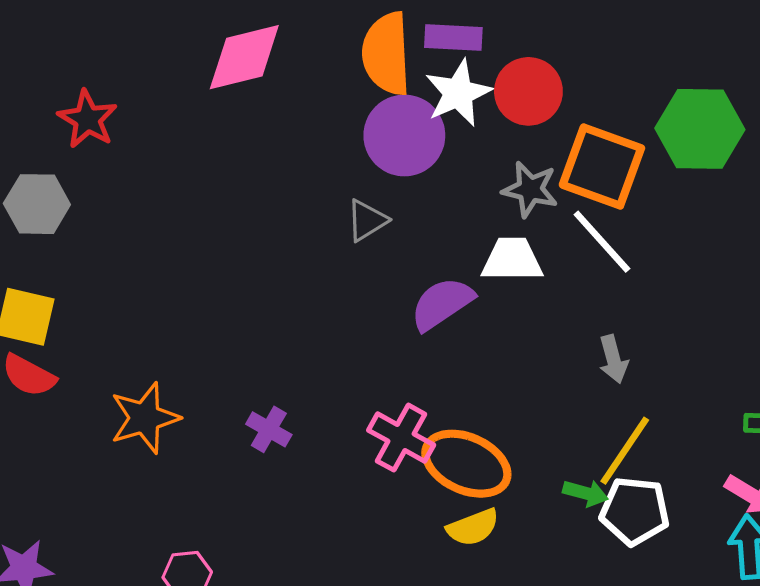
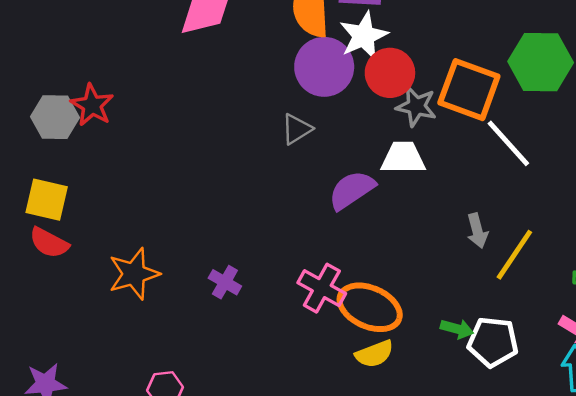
red circle: (528, 91) -> (390, 73), moved
red star: (88, 119) -> (92, 105), moved
white line: (602, 242) -> (508, 143), moved
yellow line: (625, 451) -> (514, 255), moved

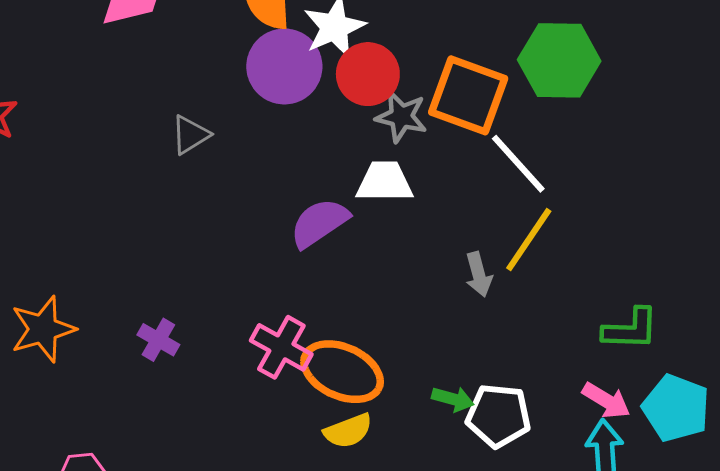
gray triangle: (297, 129) -> (190, 135), moved
yellow line: (514, 255) -> (529, 240), moved

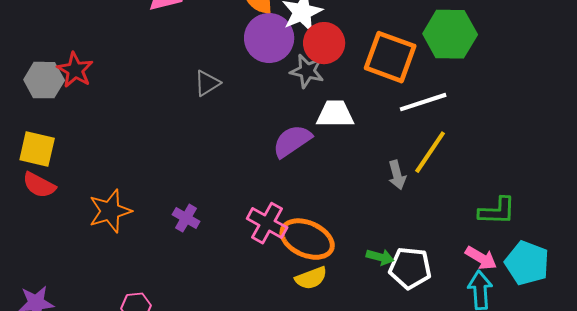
gray star: (401, 117) -> (307, 71), moved
white line: (518, 164) -> (423, 102), turned -66

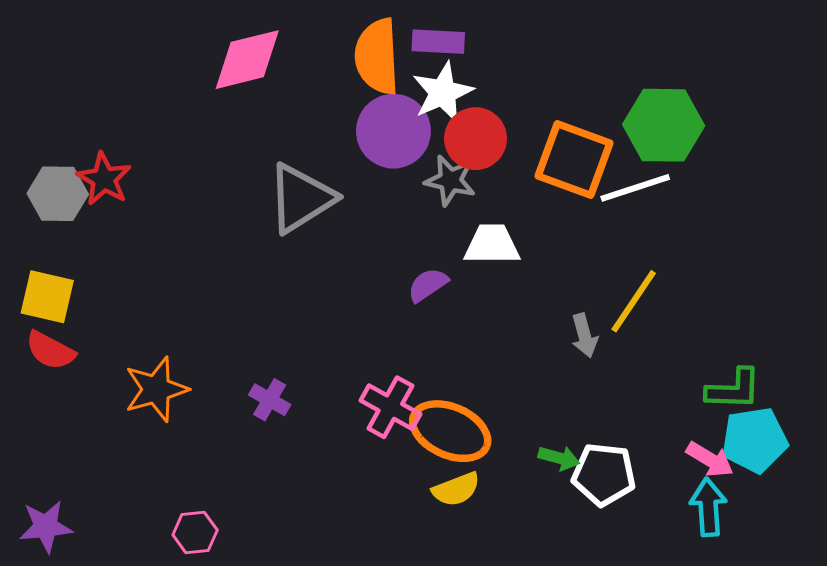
gray triangle: (207, 83) -> (301, 198), size x1.8
white line: (423, 102) -> (635, 188), moved
purple semicircle: (292, 141) -> (428, 285), size x0.7
cyan pentagon: (527, 263) -> (755, 440), moved, turned -30

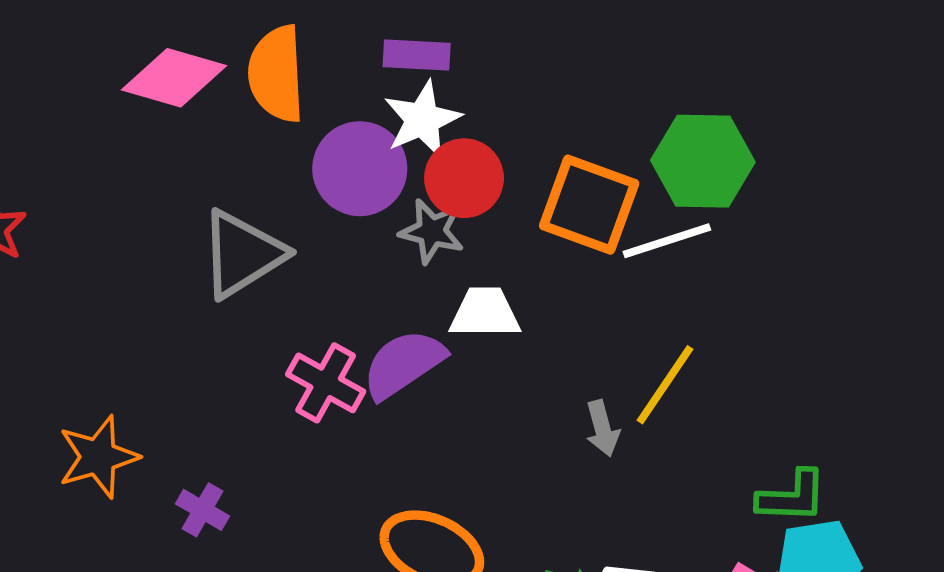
orange semicircle: (377, 57) -> (276, 74), moved
pink diamond: (247, 60) -> (174, 78), turned 30
purple semicircle: (428, 285) -> (403, 364), size x1.6
orange star: (156, 389) -> (98, 457), moved
pink cross: (390, 407) -> (326, 383), moved

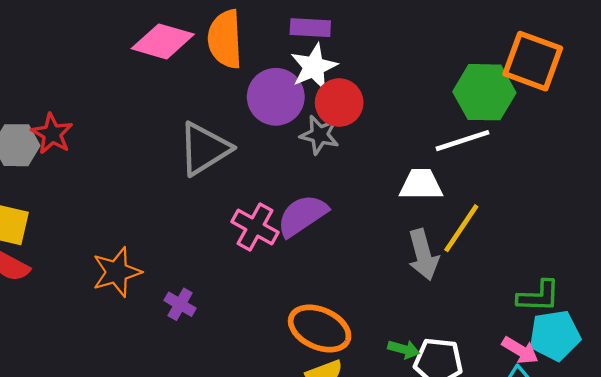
orange square: (589, 205) -> (533, 61), moved
white trapezoid: (485, 313) -> (421, 184), moved
gray arrow: (602, 428) -> (423, 255), size x1.5

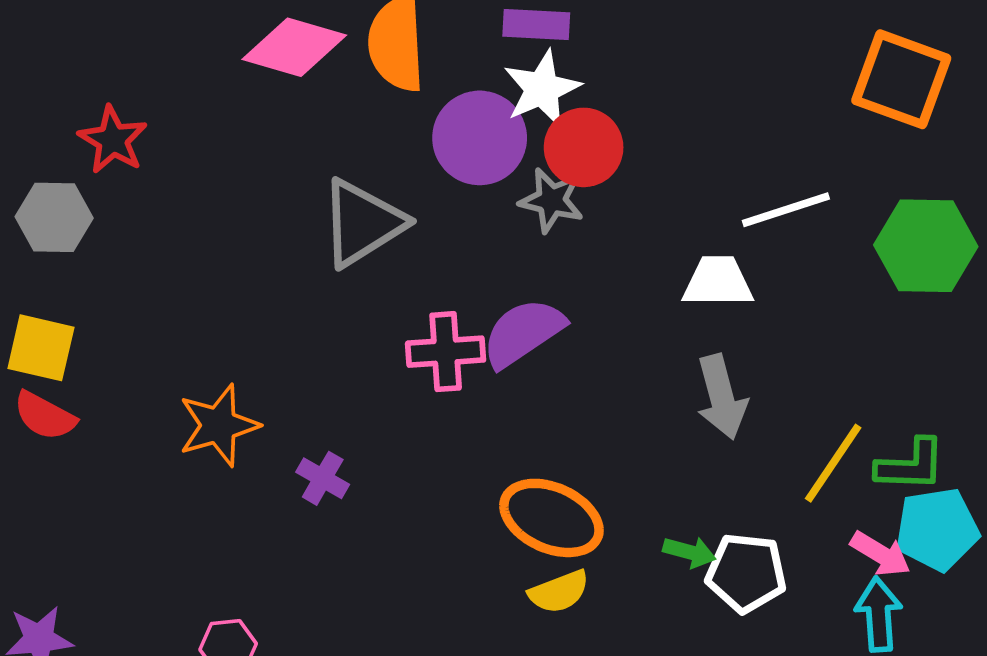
green hexagon: (484, 92) -> (926, 246), moved
red star: (52, 134) -> (113, 140), moved
pink cross: (255, 227) -> (446, 352), turned -33
yellow line: (461, 228) -> (833, 463), moved

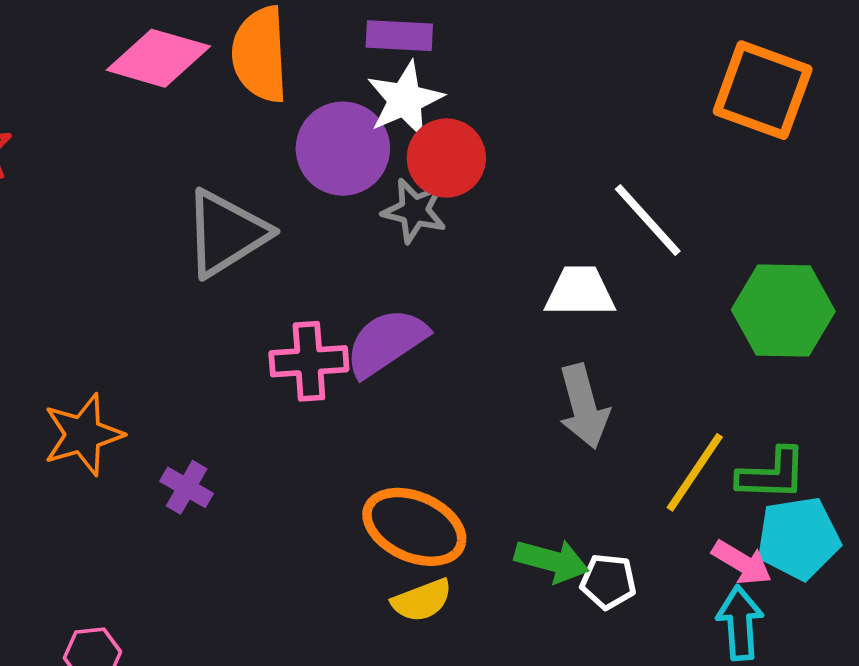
white line: (786, 210) -> (648, 220), turned 66
green hexagon: (926, 246) -> (783, 310), moved
green arrow: (689, 552) -> (552, 561), size x1.4
white pentagon: (746, 573) -> (608, 581), size x0.7

